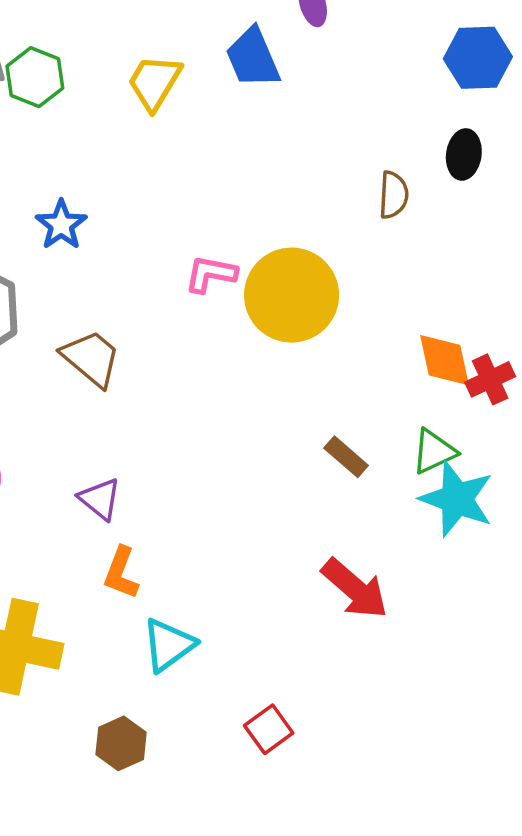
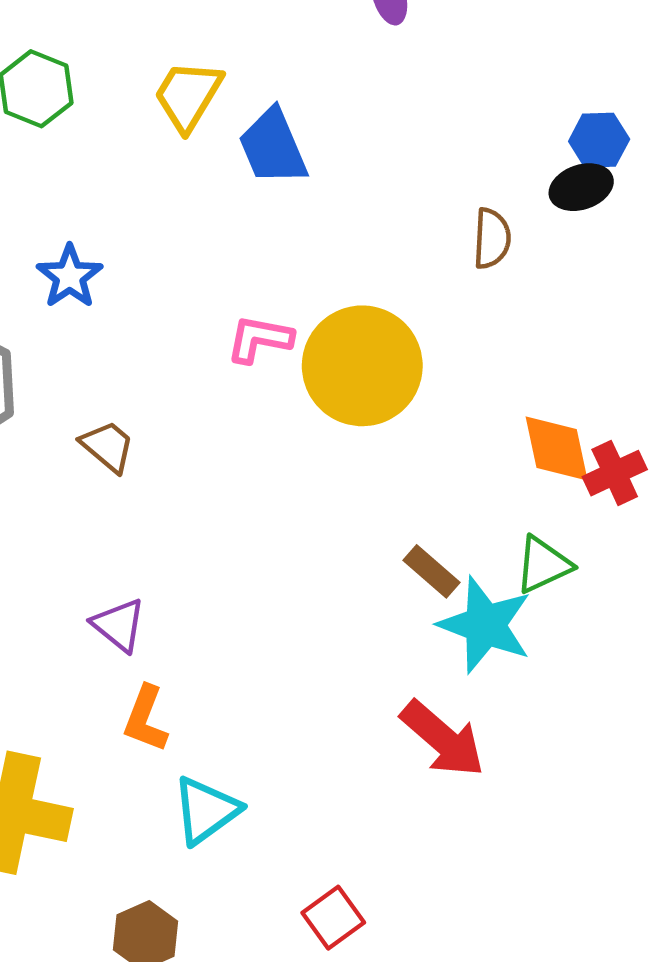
blue trapezoid: (253, 58) -> (273, 147), moved
blue hexagon: (478, 58) -> (599, 140), moved, size x0.7
black ellipse: (464, 154) -> (581, 187), turned 63
brown trapezoid: (91, 358) -> (108, 446), size x0.7
cyan star: (457, 499) -> (485, 625), moved

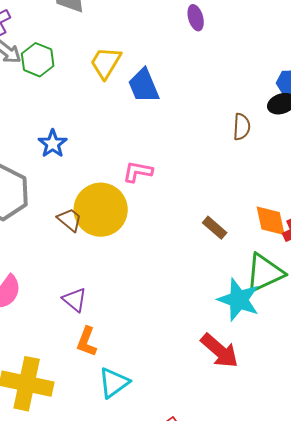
yellow circle: (362, 366) -> (101, 210), moved
green triangle: (543, 565) -> (265, 273), size x1.5
brown rectangle: (432, 571) -> (215, 228), moved

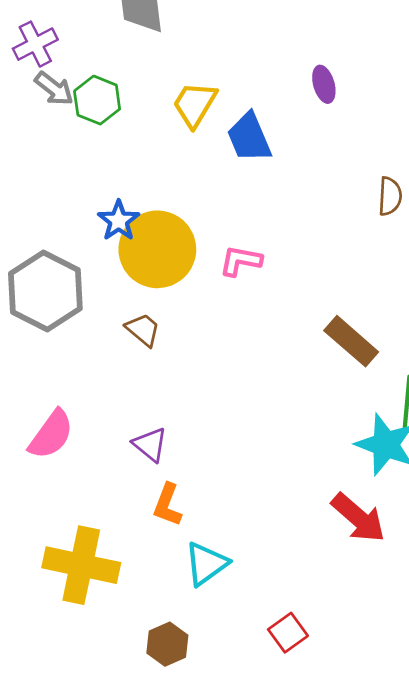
purple ellipse: (196, 18) -> (324, 84), moved
yellow circle: (101, 210) -> (157, 249), moved
brown rectangle: (215, 228) -> (351, 341), size x1.5

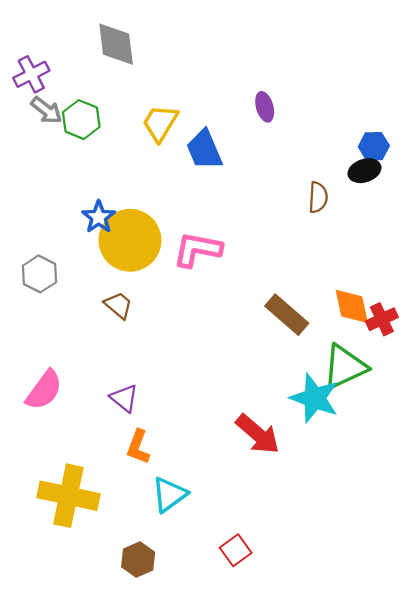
pink L-shape: (241, 261) -> (197, 250), size x1.4
gray hexagon: (45, 291) -> (39, 274), size x0.6
red arrow: (358, 518) -> (258, 434), moved

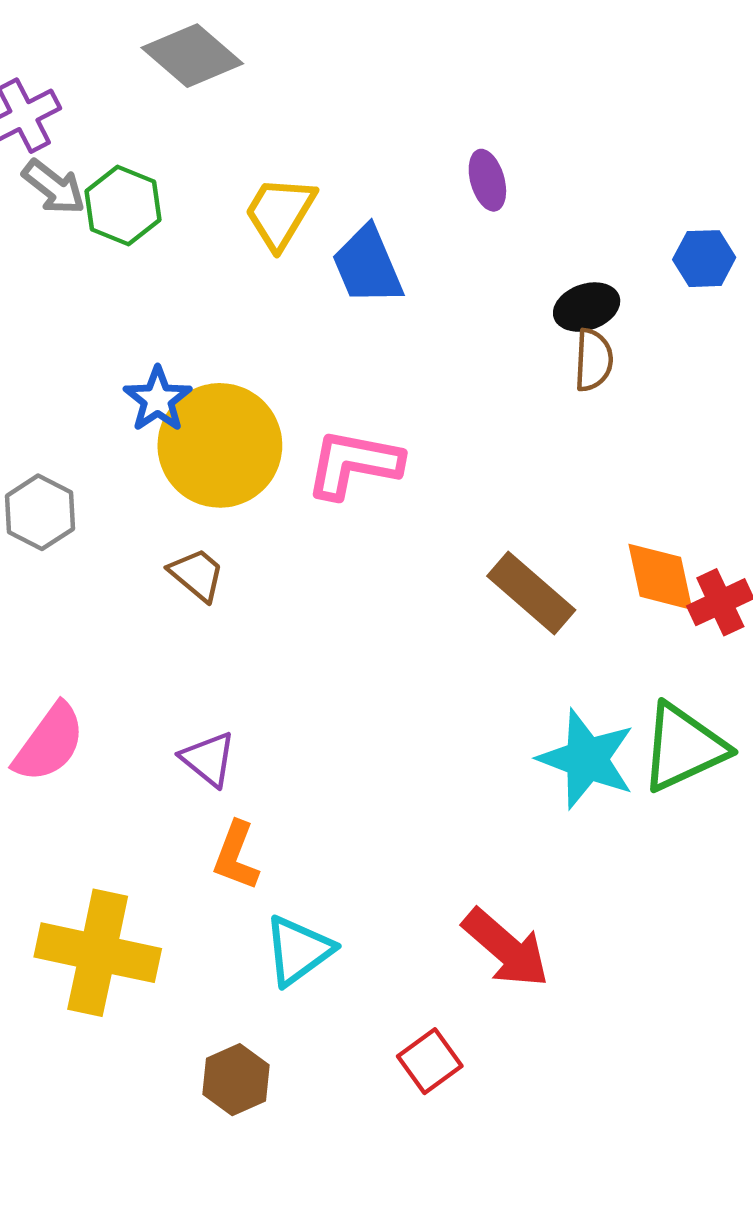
gray diamond: (116, 44) -> (192, 56), turned -42
black ellipse: (364, 171) -> (587, 307), moved
green triangle: (345, 367) -> (683, 747), moved
red arrow: (258, 434) -> (506, 948), moved

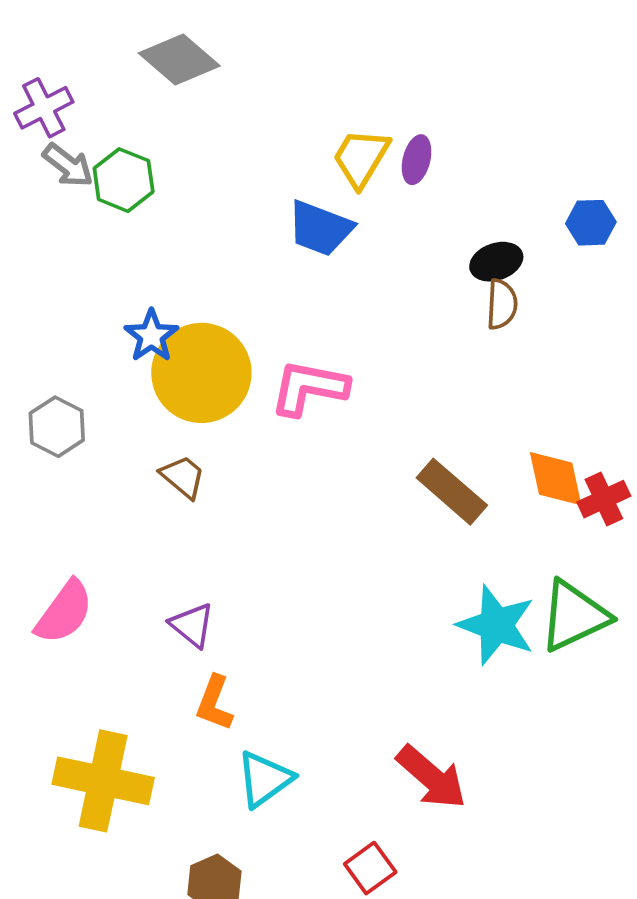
purple ellipse: (487, 180) -> (417, 160), turned 30
yellow trapezoid: (280, 212) -> (361, 158), moved
blue trapezoid: (367, 266) -> (320, 228), turned -46

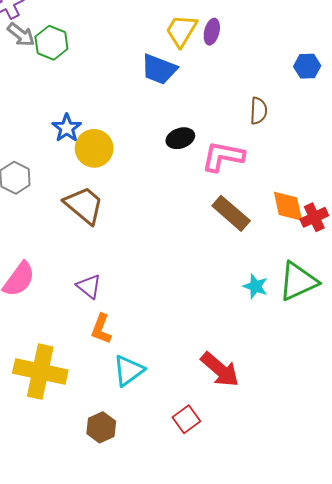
black ellipse: (496, 262) -> (180, 138), moved
yellow circle: (201, 373) -> (94, 148), size x0.7
pink L-shape: (309, 388) -> (223, 156), moved
brown trapezoid: (183, 477) -> (84, 205), size x1.6
cyan star: (496, 625) -> (255, 286), size x0.6

